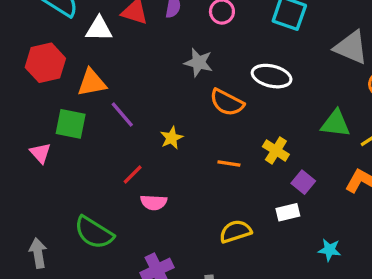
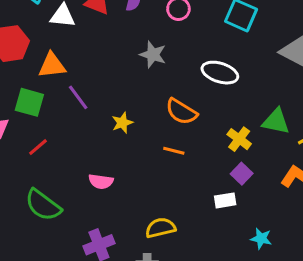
orange semicircle: (227, 102) -> (181, 112), moved
yellow cross: (276, 150) -> (239, 139), moved
red line: (133, 174) -> (38, 147), moved
yellow semicircle: (235, 231) -> (160, 228), moved

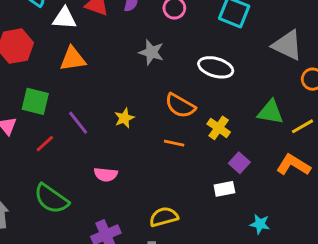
orange triangle: (52, 65) -> (73, 59), moved
purple line: (78, 97) -> (78, 123), moved
yellow cross: (239, 139) -> (219, 128), moved

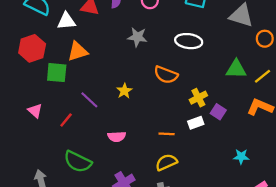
green square: (35, 101) -> (57, 73), moved
yellow cross: (219, 128) -> (198, 98), moved, turned 36
orange line: (174, 143) -> (167, 134), moved
white rectangle: (224, 189) -> (196, 123), moved

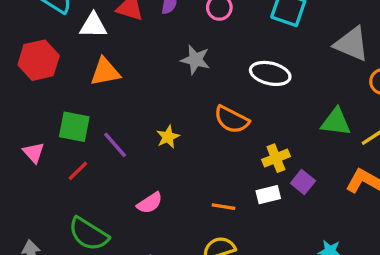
green square: (57, 73) -> (74, 127), moved
pink semicircle: (117, 137) -> (150, 203), turned -36

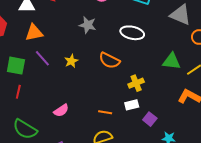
yellow star: (168, 137) -> (71, 61), moved
purple line: (115, 145) -> (42, 58), moved
red line: (78, 171) -> (18, 92), turned -32
purple square: (303, 182) -> (150, 119), moved

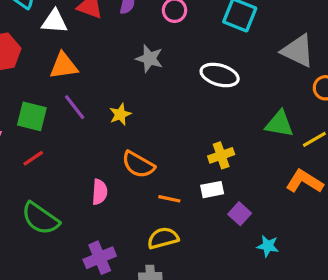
orange semicircle: (109, 60) -> (138, 165), moved
red line: (18, 92) -> (33, 158), turned 40
pink semicircle: (61, 110) -> (100, 192), turned -56

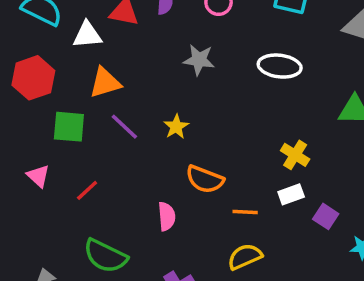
green square: (32, 116) -> (69, 127), moved
yellow cross: (221, 155) -> (295, 155), turned -30

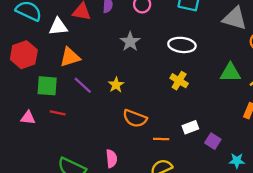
gray star: (199, 60) -> (130, 42), turned 30
yellow cross: (295, 155) -> (179, 81), moved
pink triangle: (38, 176) -> (28, 118), turned -35
red line: (87, 190) -> (58, 113), moved, turned 56
pink semicircle: (167, 216) -> (111, 159), moved

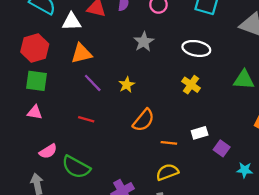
green square: (47, 86) -> (36, 81), moved
red line: (58, 113) -> (86, 119), moved
orange semicircle: (135, 118) -> (144, 120), turned -75
pink semicircle: (111, 159) -> (48, 151), moved, turned 60

